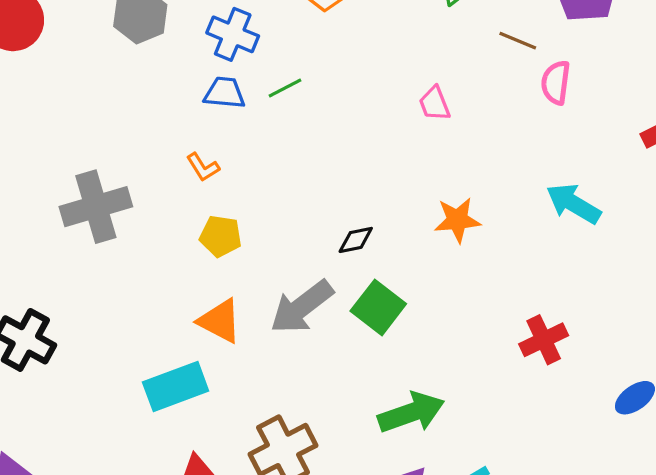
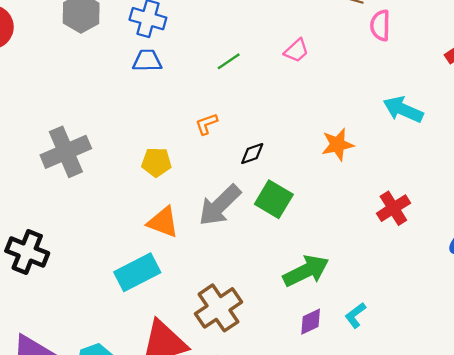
green line: (285, 88) -> (229, 61), moved
pink trapezoid: (435, 104) -> (296, 51), turned -104
orange L-shape: (203, 167) -> (206, 124), moved, turned 110
orange star: (457, 220) -> (338, 145), moved

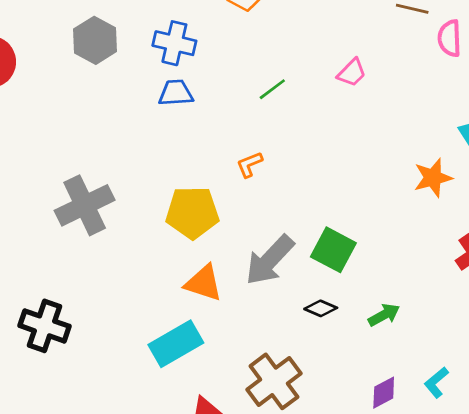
orange star: (338, 145) -> (433, 178), moved
black diamond: (252, 154) -> (321, 308), moved, turned 44
yellow pentagon: (156, 162) -> (192, 213), size x1.5
green arrow: (306, 271) -> (384, 315), moved, size x0.6

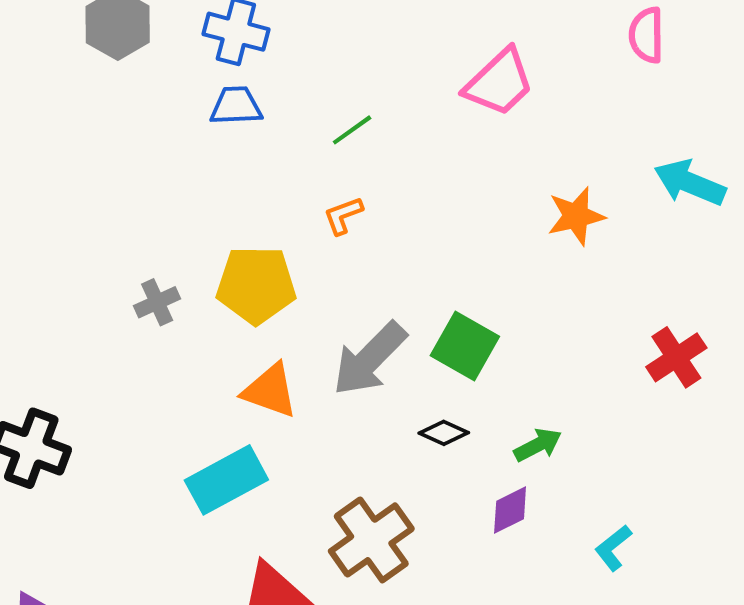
pink trapezoid: (352, 73) -> (499, 83), size x1.6
green line: (272, 89) -> (352, 130), moved
orange star: (433, 178) -> (576, 216), moved
gray cross: (85, 205) -> (157, 302), moved, size x0.5
purple diamond: (384, 393) -> (510, 510), moved

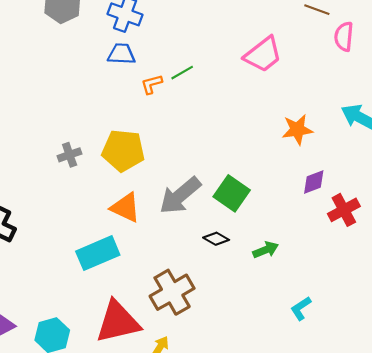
orange L-shape: (343, 215) -> (152, 84), moved
purple diamond: (510, 510) -> (314, 182), moved

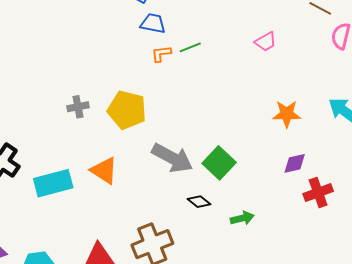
blue trapezoid: (121, 54) -> (153, 23), moved
pink trapezoid: (263, 55) -> (266, 42), size x0.6
gray arrow: (180, 195) -> (172, 158), turned -120
orange triangle: (125, 208) -> (104, 171), moved
cyan rectangle: (98, 253) -> (53, 183), moved

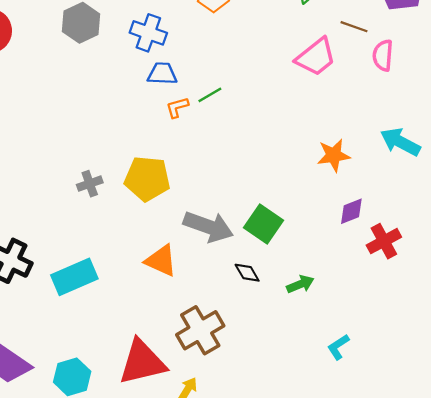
pink trapezoid: (266, 42) -> (316, 57), moved, size x1.6
orange triangle: (104, 171) -> (161, 261), moved
black diamond: (199, 202) -> (247, 273), turned 30

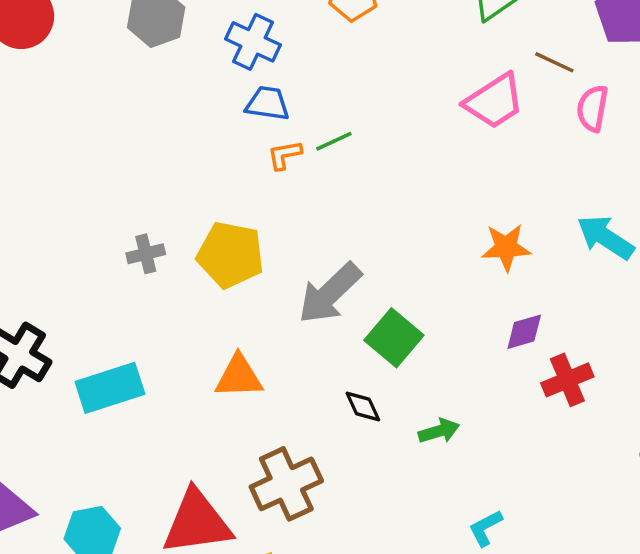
gray arrow: (208, 227) -> (330, 293), moved, turned 111
orange triangle: (161, 261) -> (239, 377), turned -32

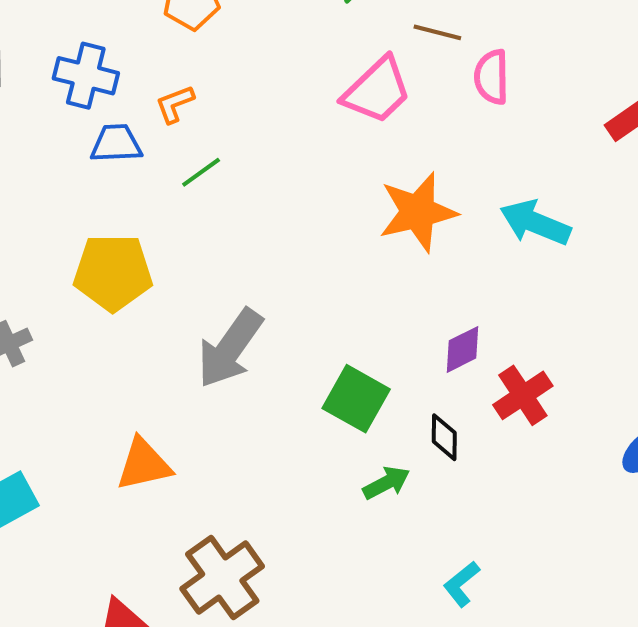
orange L-shape: (284, 155) -> (175, 104), moved
orange star: (506, 247) -> (418, 212), moved, size x1.4
yellow pentagon: (230, 255) -> (113, 272), moved
green square: (394, 338) -> (356, 399), moved
black diamond: (363, 406) -> (444, 437), moved, turned 36

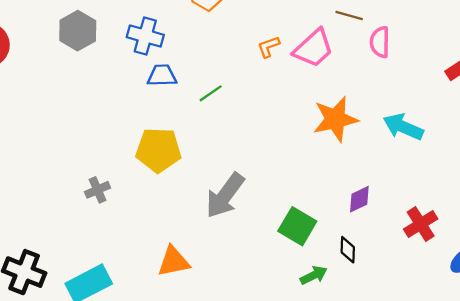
orange L-shape: (175, 104) -> (269, 47), moved
red cross: (523, 395) -> (421, 224), moved

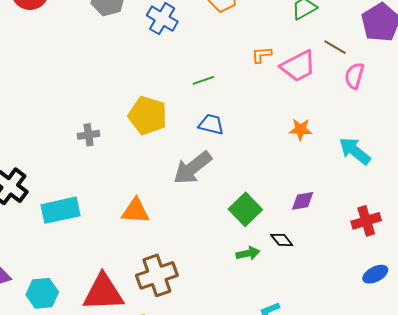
blue trapezoid: (162, 76) -> (211, 124), moved
orange star: (335, 119) -> (301, 129), size x0.6
red cross: (421, 224) -> (366, 221), moved
black diamond: (348, 250) -> (282, 240), turned -55

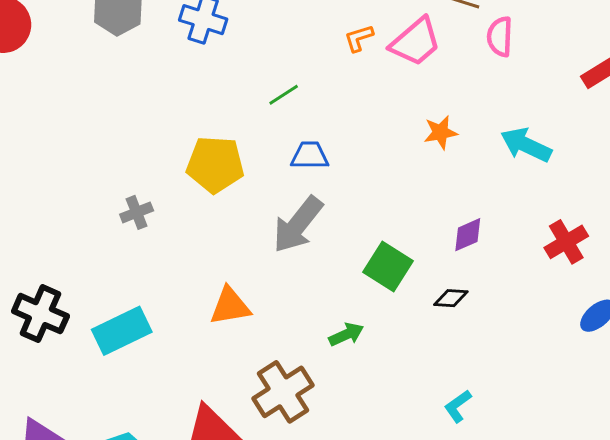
black diamond: (282, 240) -> (451, 298), turned -35
green arrow: (248, 253) -> (346, 334), moved

